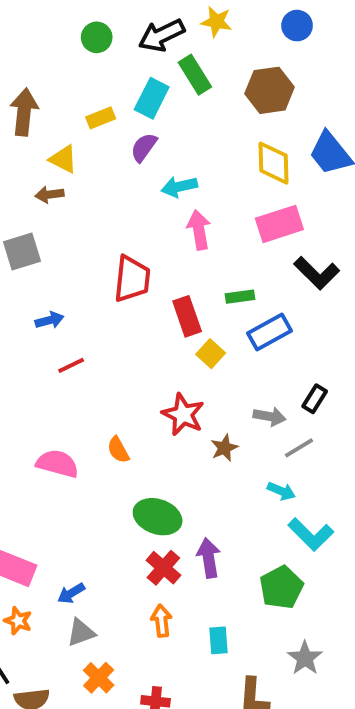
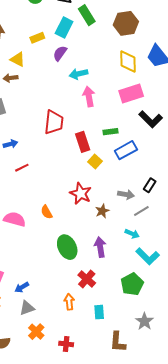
green ellipse: (158, 517) -> (67, 247), turned 45
purple arrow: (209, 558) -> (100, 247), moved
red cross: (163, 568) -> (87, 279), moved

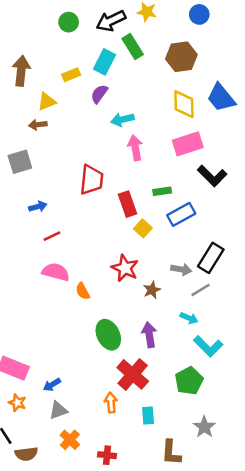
yellow triangle: (18, 59) -> (47, 102), turned -49
black rectangle: (150, 185) -> (211, 258), size x1.6
pink semicircle: (15, 219) -> (56, 272), moved
red cross: (87, 279) -> (133, 374), size x1.4

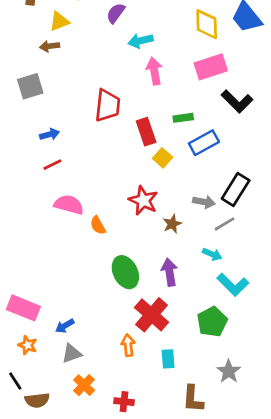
red line: (52, 236) -> (52, 165), moved

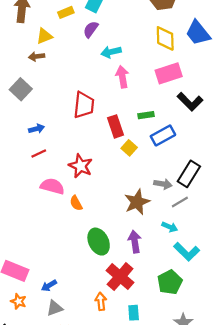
gray square: (30, 86) -> (21, 89), turned -30
red star: (143, 201) -> (81, 166), moved
brown star: (172, 224) -> (137, 202), size x1.6

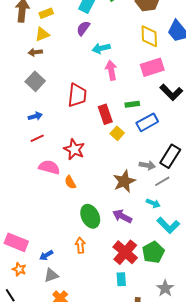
yellow rectangle: (66, 12) -> (46, 13), moved
gray square: (21, 89) -> (35, 81), moved
purple arrow: (135, 242) -> (122, 216), turned -54
red cross: (120, 277) -> (125, 252), moved
orange arrow: (101, 301) -> (80, 245), moved

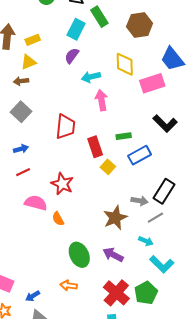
yellow diamond: (149, 36) -> (125, 64), moved
pink rectangle: (152, 67) -> (152, 83), moved
orange arrow: (80, 245) -> (69, 285), turned -77

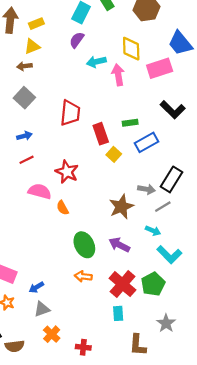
pink arrow: (101, 100) -> (118, 75), moved
orange arrow: (69, 285) -> (83, 276), moved

